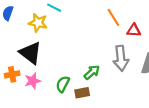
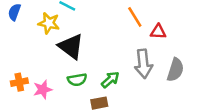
black triangle: (30, 53) -> (71, 46), moved
green semicircle: (63, 84) -> (77, 80), moved, turned -126

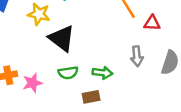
gray arrow: (143, 64) -> (137, 56), size x0.7
green arrow: (110, 80) -> (102, 73), turned 48

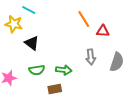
black triangle: (62, 38) -> (32, 43), size x0.7

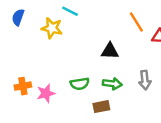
black triangle: (32, 43) -> (110, 51), moved, turned -35
gray arrow: (91, 57) -> (145, 80), moved

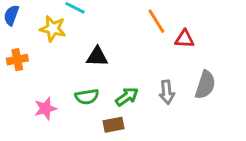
black triangle: (110, 51) -> (97, 57), moved
green arrow: (112, 84) -> (127, 97), turned -42
orange cross: (23, 86) -> (17, 60), moved

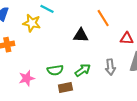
red triangle: (185, 39) -> (127, 38), moved
black triangle: (97, 57) -> (81, 35), moved
brown rectangle: (113, 125) -> (65, 87), moved

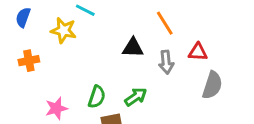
gray arrow: (110, 67) -> (166, 62), moved
green semicircle: (55, 70) -> (97, 97), turned -63

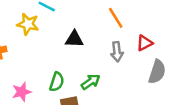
black triangle: (133, 48) -> (74, 39), moved
red triangle: (198, 52) -> (145, 43), turned -30

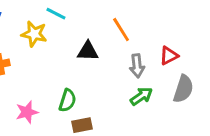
orange line: (116, 18) -> (121, 30), moved
green arrow: (91, 82) -> (141, 96), moved

